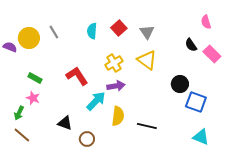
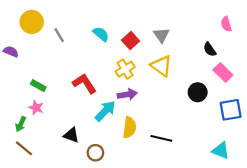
red square: (119, 28) -> (131, 41), moved
cyan semicircle: (92, 31) -> (101, 34), turned 126
yellow circle: (29, 38) -> (32, 22), moved
pink rectangle: (212, 54) -> (223, 72), moved
blue square: (196, 102) -> (231, 110), moved, turned -30

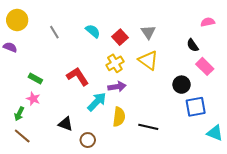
yellow circle: (32, 22) -> (17, 20), moved
pink semicircle: (226, 24) -> (208, 22), turned 96
blue square: (231, 110) -> (196, 107), moved
cyan triangle: (221, 150) -> (215, 133), moved

